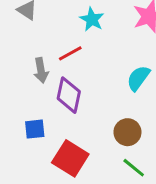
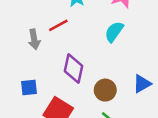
cyan semicircle: (138, 78) -> (114, 32), moved
purple diamond: (69, 95) -> (73, 68), moved

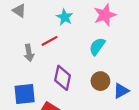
blue square: (29, 88) -> (25, 94), size x1.5
brown circle: (105, 90) -> (100, 81), moved

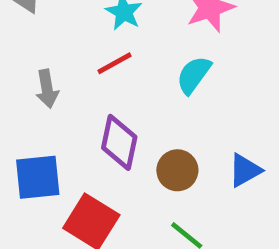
red line: (50, 41) -> (115, 63), moved
brown circle: (100, 81) -> (177, 170), moved

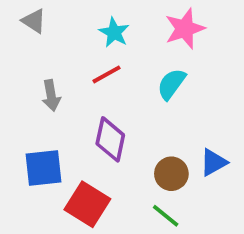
brown circle: (177, 170) -> (171, 174), moved

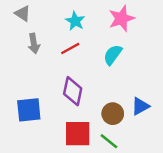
gray arrow: (51, 95) -> (34, 43), moved
red square: (87, 204) -> (78, 134), moved, turned -32

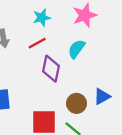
cyan star: (75, 21) -> (42, 18), turned 30
purple diamond: (73, 91) -> (51, 69), moved

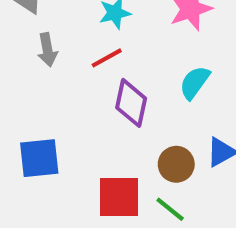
cyan semicircle: (77, 49) -> (195, 82), moved

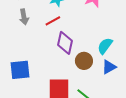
cyan semicircle: (195, 82) -> (105, 46), moved
brown circle: (176, 164) -> (84, 61), moved

